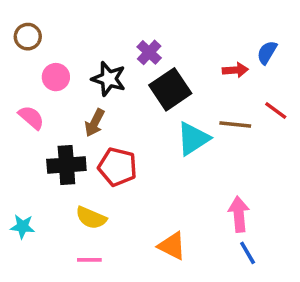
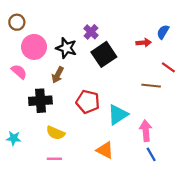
pink circle: (56, 77) -> (34, 47), size x1.5
brown line: (235, 125) -> (151, 86), moved
cyan triangle: (193, 139) -> (118, 115), moved
red pentagon: (117, 167) -> (88, 102), moved

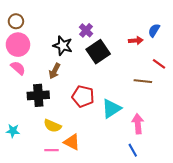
pink circle: (34, 47) -> (18, 45), moved
orange triangle: (105, 150) -> (72, 142), moved
blue line: (151, 154) -> (133, 150), moved

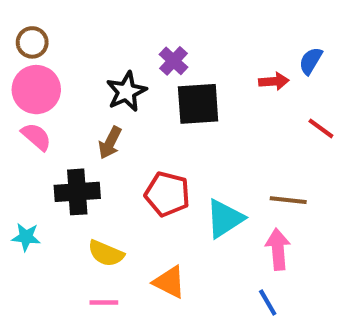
black star: (63, 46) -> (126, 92), turned 30
black square: (98, 52) -> (198, 104), turned 30
brown line: (143, 81) -> (288, 200), moved
cyan star: (13, 131) -> (26, 237), moved
orange triangle: (72, 142) -> (169, 282), moved

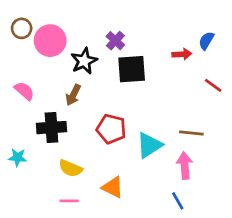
pink circle: (36, 90) -> (50, 41), moved

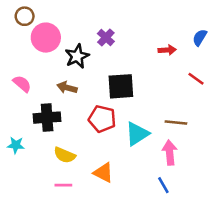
brown circle: (22, 28) -> (25, 16), moved
blue semicircle: (206, 41) -> (200, 38), moved
black square: (132, 69) -> (121, 86), moved
brown arrow: (73, 95) -> (67, 88), turned 78

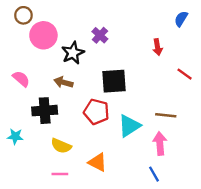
blue semicircle: (200, 38) -> (181, 19), moved
red arrow: (167, 50) -> (158, 47), turned 84

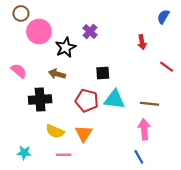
black square: (114, 81) -> (103, 73), size x0.6
cyan triangle: (129, 126) -> (114, 99), moved, turned 40
cyan star: (15, 136) -> (24, 153), moved
orange triangle: (98, 162) -> (84, 133), moved, turned 36
pink line: (60, 174) -> (63, 155), moved

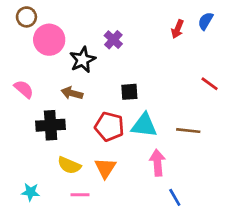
red arrow: (142, 42) -> (177, 29), moved, turned 32
pink arrow: (144, 129) -> (157, 163), moved

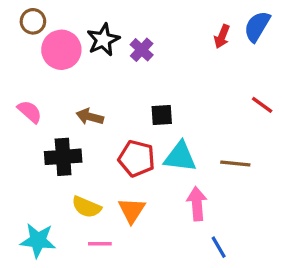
blue semicircle: (206, 21) -> (257, 26), size x1.4
black star: (83, 60) -> (103, 40), moved
cyan star: (30, 192) -> (38, 240), size x1.5

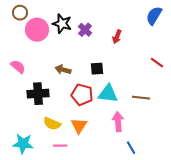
red arrow: (222, 36) -> (117, 37), moved
black star: (103, 40) -> (62, 24), turned -30
brown arrow: (90, 117) -> (63, 70), moved

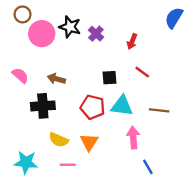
red line: (157, 63) -> (142, 72), moved
brown arrow: (63, 70) -> (56, 79), moved

